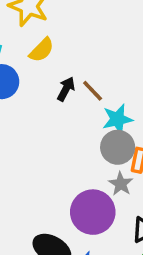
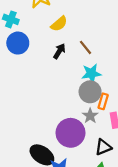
yellow semicircle: (42, 50) -> (59, 24), moved
brown line: (93, 91) -> (85, 47), moved

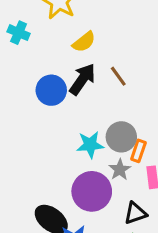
blue circle: (18, 43) -> (51, 90), moved
black arrow: (59, 51) -> (82, 79), size x1.5
cyan star: (91, 73) -> (90, 145), moved

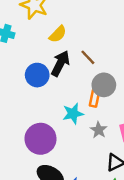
gray circle: (121, 137) -> (104, 85), moved
orange rectangle: (138, 151) -> (95, 98), moved
purple circle: (92, 191) -> (41, 139), moved

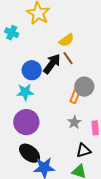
yellow semicircle: (58, 34) -> (66, 40), moved
brown line: (88, 57) -> (68, 58), moved
cyan star: (73, 114) -> (25, 92), moved

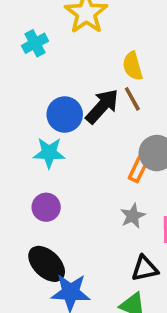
cyan cross: (12, 33) -> (35, 43), turned 32
yellow semicircle: (66, 40) -> (133, 66), turned 105
purple circle: (26, 122) -> (46, 207), size x0.6

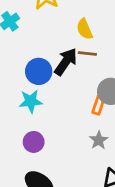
brown line: (132, 99) -> (87, 54), turned -48

